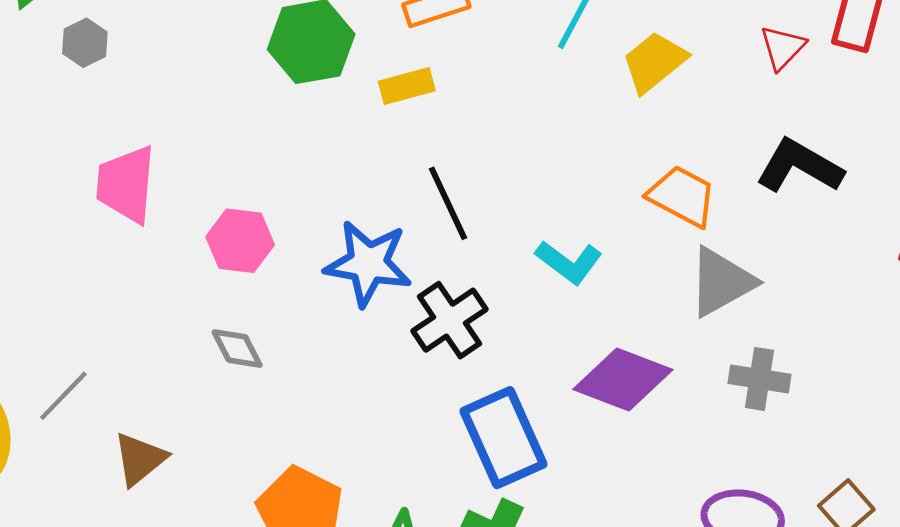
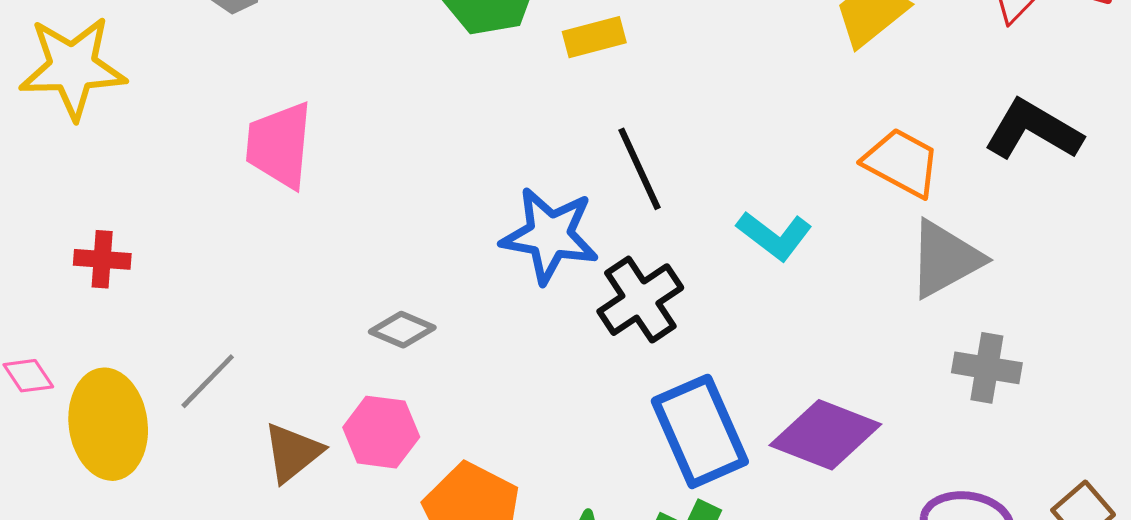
pink hexagon: (240, 241) -> (381, 432), moved
gray diamond: (237, 348) -> (402, 330), turned -40
purple diamond: (623, 380) -> (825, 435), moved

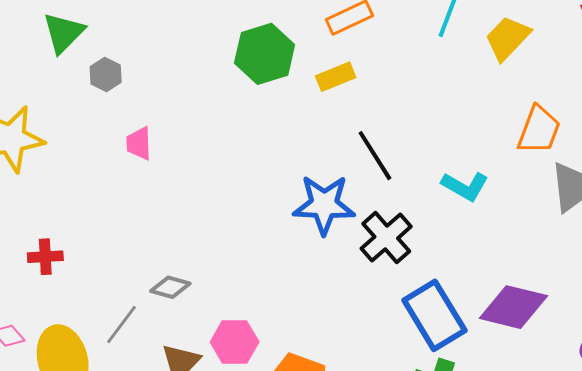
pink trapezoid: (279, 145) -> (139, 143), moved, size x0.6
orange trapezoid: (902, 163) -> (539, 130), turned 90
gray diamond: (402, 330) -> (170, 287), moved

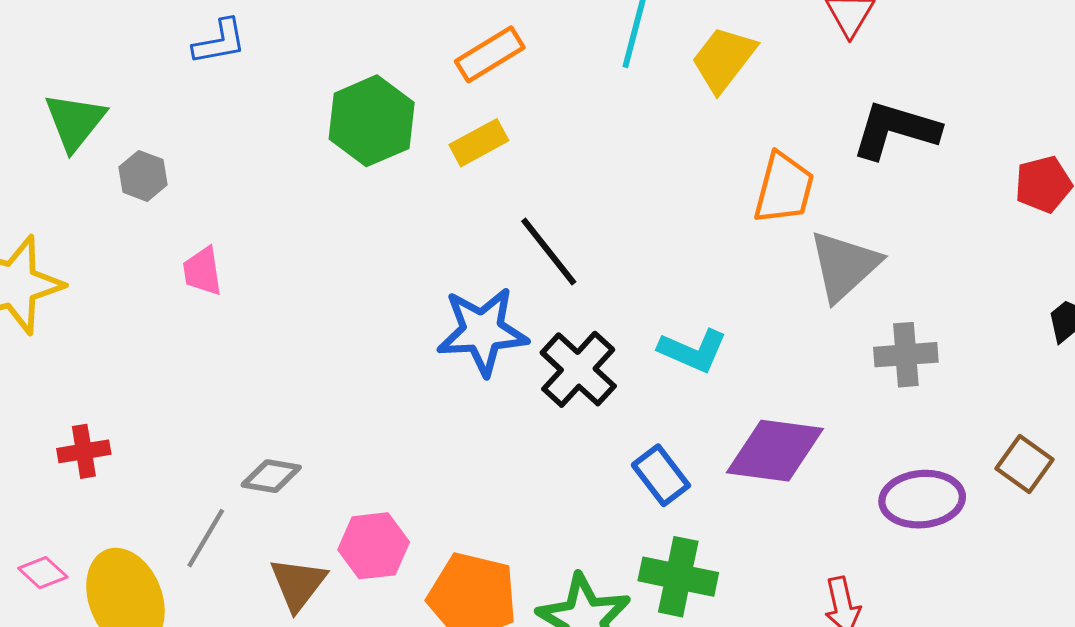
cyan L-shape: (465, 186) -> (693, 351), moved
blue rectangle: (434, 315) -> (661, 475), size x0.6

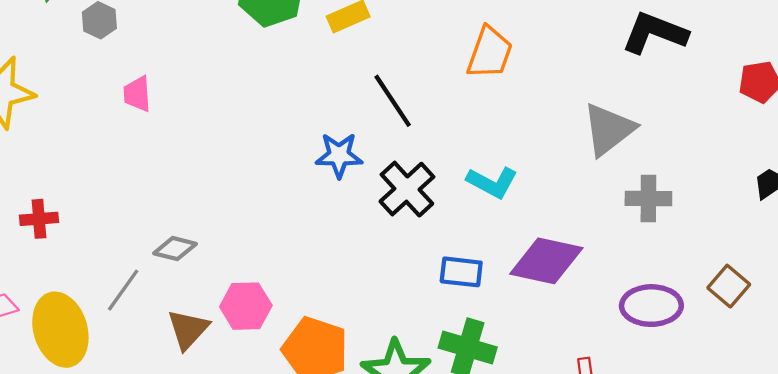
orange trapezoid: (784, 188) -> (490, 53), moved
blue star: (482, 331) -> (339, 155), size x0.7
blue rectangle: (661, 475) -> (461, 272), turned -51

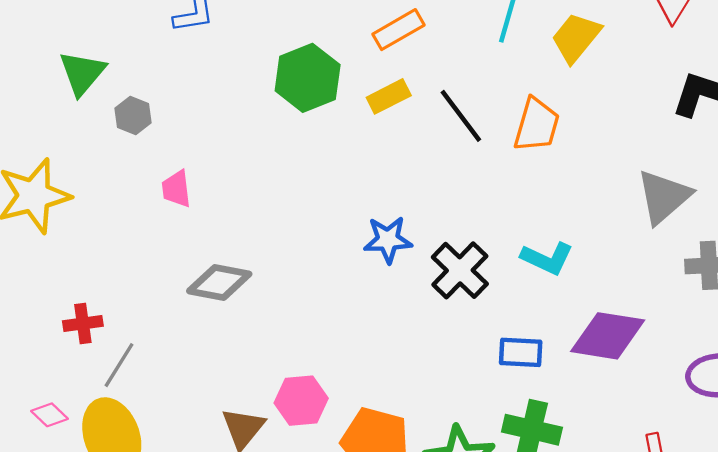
black line: (393, 101) -> (461, 116), moved
gray diamond: (175, 249) -> (219, 282), moved, size x1.4
gray line: (123, 290) -> (119, 365), moved

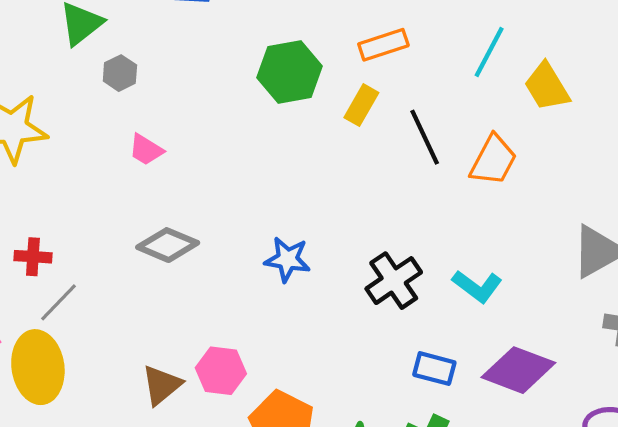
yellow trapezoid: (576, 38) -> (547, 87), turned -82
yellow rectangle: (389, 96) -> (361, 105), turned -45
pink trapezoid: (176, 189) -> (146, 150), turned -63
blue star: (388, 240) -> (287, 259), moved

